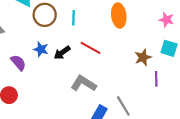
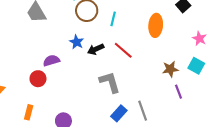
purple semicircle: (18, 63) -> (51, 61), moved, turned -77
purple line: (156, 79) -> (179, 92), turned -32
gray L-shape: (84, 84) -> (110, 82), turned 30

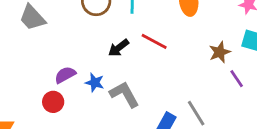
blue star: (77, 42) -> (95, 83), moved
gray L-shape: (110, 82) -> (124, 94), moved

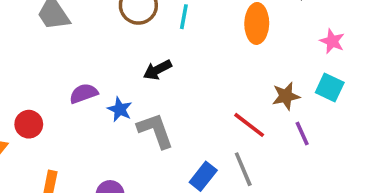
red line: (154, 41) -> (249, 125), moved
red circle: (53, 102) -> (29, 124), moved

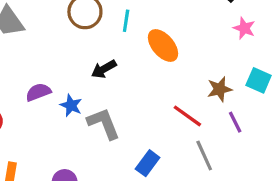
orange ellipse: (257, 23) -> (163, 46), moved, turned -40
pink star: (332, 41) -> (244, 28), moved
gray line: (243, 169) -> (204, 155), moved

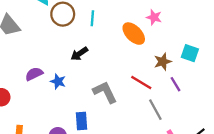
pink star: (244, 28) -> (154, 17), moved
orange ellipse: (163, 46) -> (134, 34), moved
gray L-shape: (104, 124) -> (105, 92), moved
blue rectangle: (148, 163) -> (81, 121), moved, turned -36

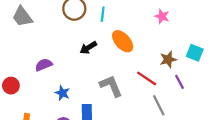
orange ellipse: (134, 34) -> (123, 41), moved
blue star: (58, 81) -> (62, 93), moved

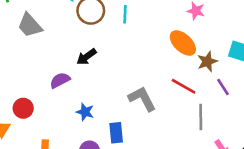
orange ellipse: (123, 41) -> (183, 43), moved
black arrow: (88, 48) -> (86, 57), moved
gray line: (159, 105) -> (201, 117), turned 30

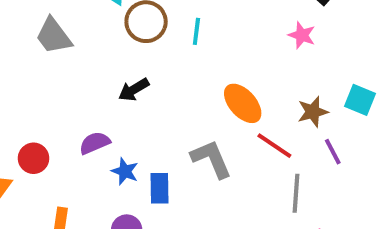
orange ellipse: (183, 43) -> (243, 103), moved
purple semicircle: (60, 80) -> (95, 143), moved
blue rectangle: (116, 133) -> (159, 188), moved

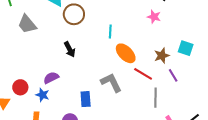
cyan line: (196, 31) -> (110, 32), moved
black arrow: (134, 90) -> (70, 49), turned -84
blue star: (125, 171) -> (42, 95), moved

